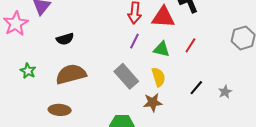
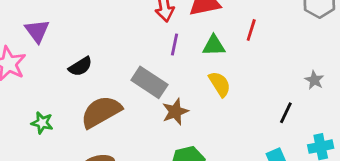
gray rectangle: (126, 76) -> (149, 82), moved
black line: (196, 88) -> (286, 113), moved
brown star: (153, 102) -> (175, 112), moved

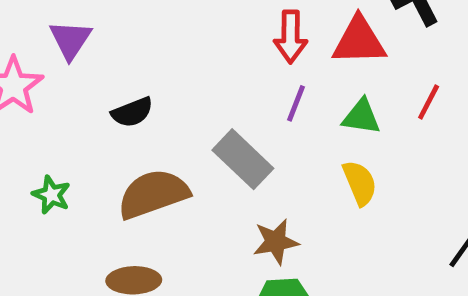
brown star: (175, 112) -> (276, 242), moved

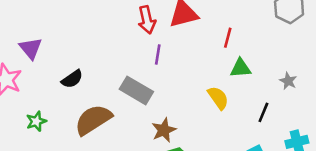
green triangle: (361, 117) -> (241, 68), moved
yellow semicircle: (360, 183) -> (218, 98), moved
green star: (51, 195) -> (36, 121), moved, turned -30

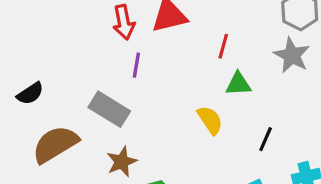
gray star: (288, 81) -> (292, 55), moved, size x1.6
brown star: (164, 130) -> (122, 162), moved

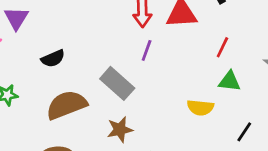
yellow semicircle: (210, 120) -> (200, 108), turned 120

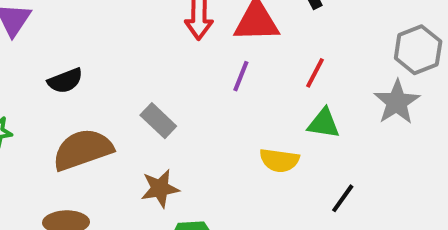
purple line: (147, 50) -> (241, 76), moved
gray rectangle: (117, 83) -> (158, 121), size x0.7

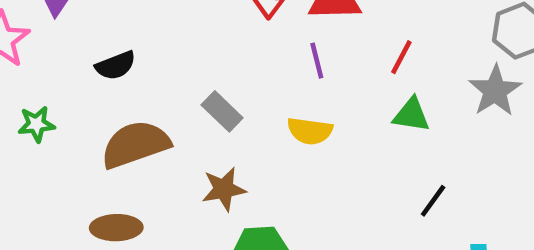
purple line: (241, 76) -> (317, 61), turned -36
yellow semicircle: (279, 160) -> (310, 131), moved

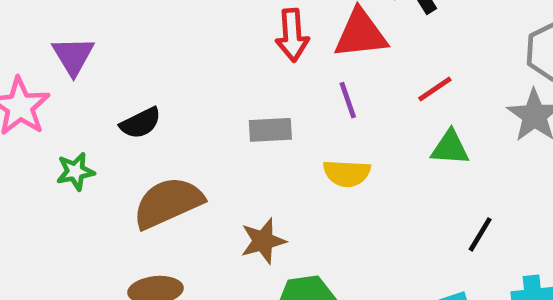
red line: (401, 57) -> (435, 89), turned 33
gray rectangle: (222, 111) -> (270, 130), moved, turned -42
green star: (36, 124) -> (75, 171), moved

